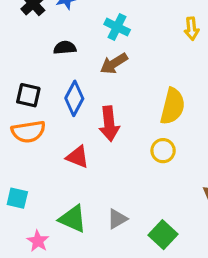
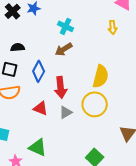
black semicircle: (65, 48) -> (18, 47), moved
yellow circle: (163, 151) -> (95, 104), size x1.6
gray triangle: (117, 219) -> (66, 112), moved

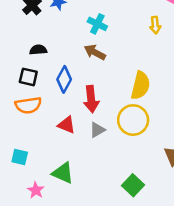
brown arrow: (64, 49) -> (95, 52), turned 60

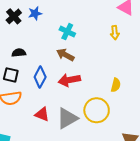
yellow semicircle: (140, 86) -> (116, 85), moved, size x0.6
red arrow: (91, 99) -> (69, 80), moved, turned 85
gray triangle: (97, 130) -> (67, 118), size x1.6

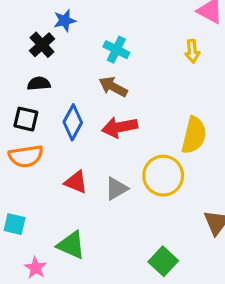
black cross: (14, 16) -> (42, 45), moved
yellow semicircle: (116, 85) -> (194, 135), size x1.6
gray triangle: (67, 118) -> (116, 189), size x0.7

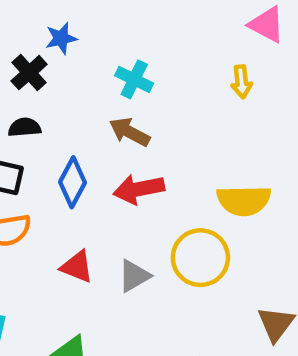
yellow semicircle: (194, 135) -> (244, 201), turned 75

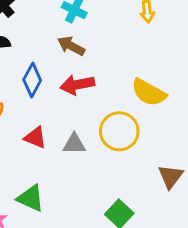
yellow semicircle: (244, 201) -> (149, 92), turned 30
gray triangle: (134, 276) -> (74, 144), turned 30

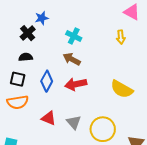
yellow circle: (119, 131) -> (103, 129), moved
gray triangle: (74, 144) -> (74, 122), turned 49

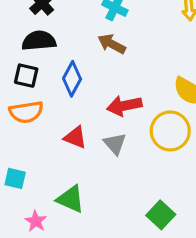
black semicircle: (26, 57) -> (39, 41), size x1.5
red arrow: (76, 84) -> (124, 106), moved
yellow circle: (103, 129) -> (170, 131), moved

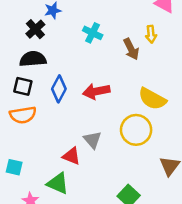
brown arrow: (112, 44) -> (131, 49), moved, turned -145
red arrow: (124, 106) -> (96, 91), moved
red triangle: (75, 137) -> (71, 156), moved

